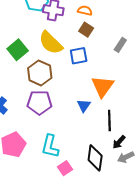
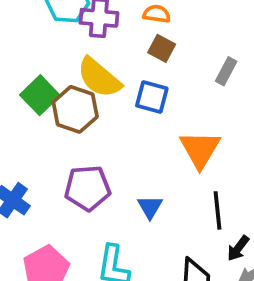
blue square: (79, 56) -> (152, 97), turned 30
brown hexagon: (40, 73) -> (75, 109), moved
blue triangle: (84, 106) -> (150, 207), moved

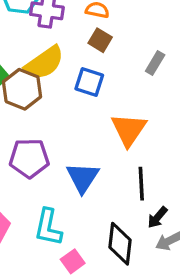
yellow semicircle: (99, 78) -> (44, 63), turned -78
blue triangle: (150, 207) -> (83, 178), size x1.5

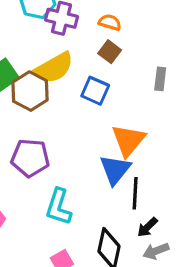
gray rectangle: (155, 63) -> (160, 79), turned -30
blue triangle: (83, 178) -> (115, 170), moved
cyan L-shape: (48, 227) -> (59, 207), moved

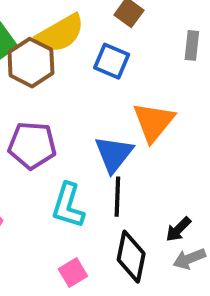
blue triangle: (115, 170) -> (114, 154), moved
black line: (135, 193) -> (117, 197), moved

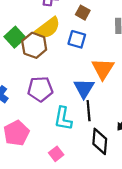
pink square: (73, 273) -> (56, 154), moved

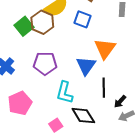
green square: (15, 37) -> (24, 26), moved
black line: (89, 111) -> (104, 88), moved
black diamond: (100, 141) -> (83, 116), moved, turned -40

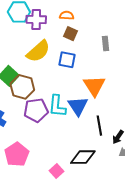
brown hexagon: (42, 22) -> (22, 87), moved
cyan L-shape: (65, 93) -> (57, 106), moved
black diamond: (83, 116) -> (83, 157), turned -50

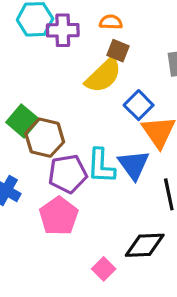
yellow semicircle: (38, 51) -> (103, 76), moved
blue square: (67, 60) -> (139, 105), moved, turned 36
pink pentagon: (17, 154) -> (59, 216), moved

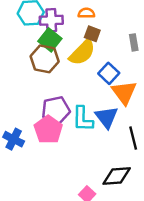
green square: (23, 121) -> (50, 40), moved
brown hexagon: (45, 138) -> (45, 59), moved
purple pentagon: (68, 174) -> (56, 110), moved
pink pentagon: (59, 216) -> (48, 130), moved

